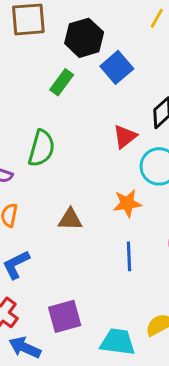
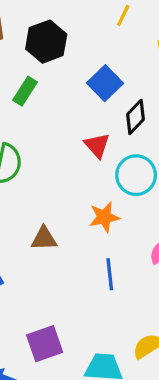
blue square: (117, 67) -> (105, 83), moved
red triangle: (125, 137) -> (97, 145), turned -30

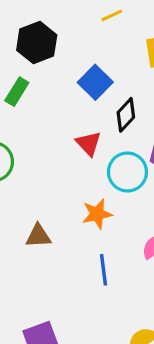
yellow line: (123, 15) -> (112, 15), turned 40

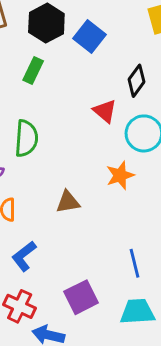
blue square: (95, 82) -> (89, 36), moved
blue line: (104, 270) -> (134, 263), moved

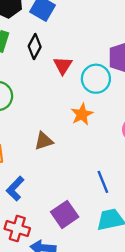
black diamond: (136, 81) -> (35, 47), moved
red triangle: (105, 111) -> (63, 65), turned 30

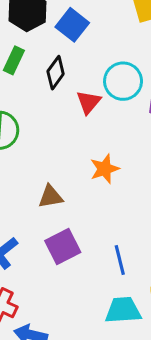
cyan circle: (96, 79) -> (123, 81), moved
purple square: (65, 214) -> (63, 247), moved

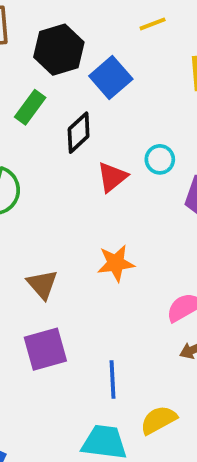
cyan circle: (123, 81) -> (160, 159), size x0.6
brown triangle: (50, 197) -> (42, 284), turned 48

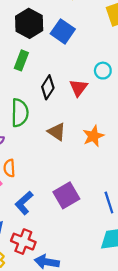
black diamond: (79, 133) -> (48, 87), moved
brown triangle: (42, 284) -> (57, 132), moved

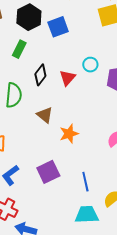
blue square: (63, 31) -> (58, 27), turned 30
orange star: (93, 136) -> (69, 134), moved

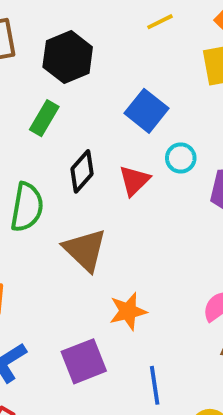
blue square: (58, 27) -> (146, 111), moved, turned -35
brown triangle: (45, 115) -> (85, 250), size x1.4
orange star: (69, 134) -> (128, 311), moved

